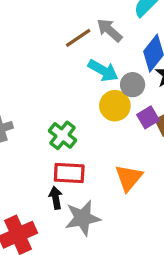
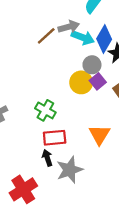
gray arrow: (110, 30) -> (69, 27), turned 132
cyan arrow: (103, 70) -> (83, 38), moved
purple square: (148, 117) -> (98, 81), moved

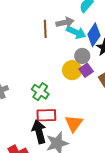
brown line: (46, 36) -> (45, 29), turned -54
orange triangle: (100, 135) -> (74, 123), moved
black arrow: (47, 158) -> (39, 132), size x1.6

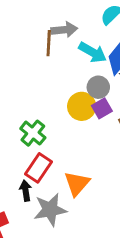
gray arrow: (65, 22) -> (64, 30), moved
red rectangle: (46, 115) -> (38, 168), turned -60
black arrow: (39, 132) -> (26, 191), size x0.6

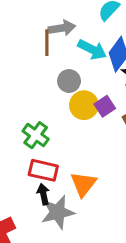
gray circle: (98, 87) -> (69, 81), moved
red rectangle: (38, 168) -> (43, 170), turned 72
black arrow: (26, 191) -> (43, 194), moved

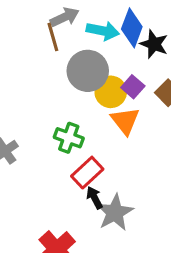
gray circle: (69, 81) -> (88, 71), size x1.6
red rectangle: (43, 170) -> (87, 173), turned -40
orange triangle: (83, 184) -> (125, 121), moved

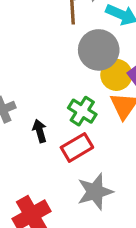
green cross: (69, 138) -> (82, 111), moved
black arrow: (94, 198) -> (40, 131), moved

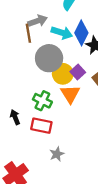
red rectangle: (77, 147) -> (41, 126), turned 48
gray star: (95, 192) -> (57, 154), size x0.6

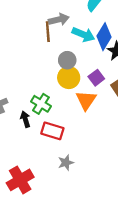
gray circle: (49, 58) -> (67, 60), size x0.6
yellow circle: (63, 74) -> (69, 78), moved
green cross: (42, 101) -> (41, 104), moved

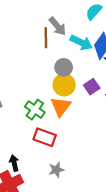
gray arrow: (59, 20) -> (57, 26), turned 60
orange triangle: (86, 100) -> (61, 106), moved
black arrow: (25, 119) -> (14, 163), moved

